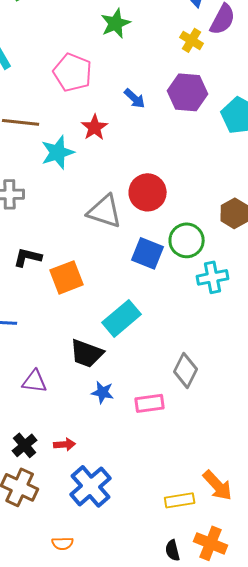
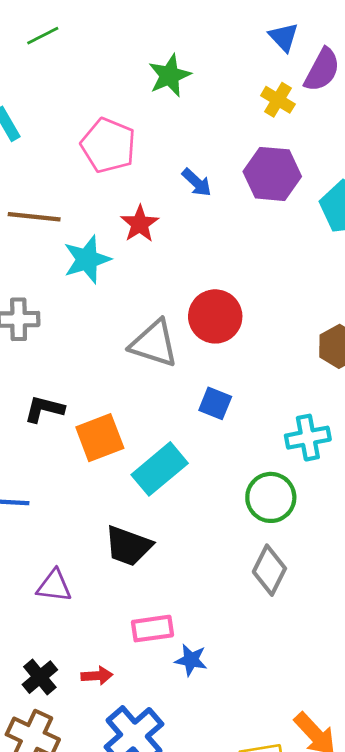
green circle: (187, 240) -> (271, 497), moved
blue square: (148, 253) -> (215, 403), size x0.7
cyan rectangle: (122, 318) -> (160, 469), moved
blue star: (103, 392) -> (191, 660), moved
pink rectangle: (150, 403) -> (153, 629), moved

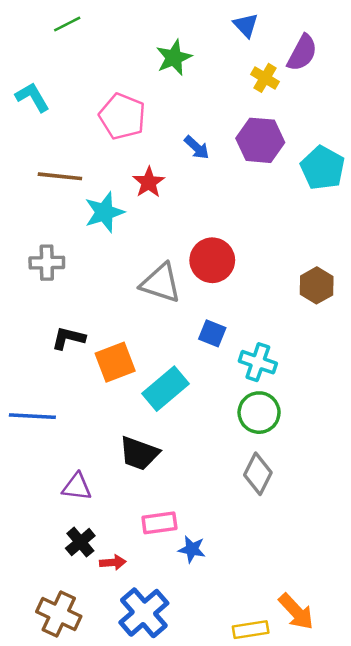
blue triangle: (284, 37) -> (246, 25), moved
cyan cross: (308, 438) -> (258, 362), moved, turned 30
black cross: (40, 677) -> (80, 542), moved

